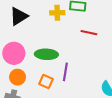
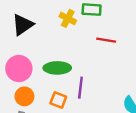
yellow cross: (57, 13) -> (68, 18), turned 32

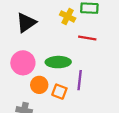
red line: (106, 40) -> (87, 38), moved
orange circle: (24, 96) -> (39, 85), moved

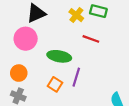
pink circle: (23, 63) -> (26, 39), moved
orange circle: (39, 85) -> (19, 73), moved

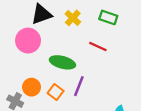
yellow cross: (76, 15) -> (73, 18), moved
orange circle: (19, 73) -> (32, 87), moved

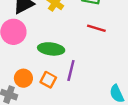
red line: (98, 47) -> (96, 28), moved

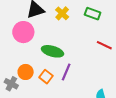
red line: (96, 28) -> (104, 45), moved

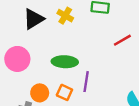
pink circle: (23, 32) -> (17, 59), moved
red line: (104, 45) -> (122, 40), turned -42

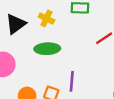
green ellipse: (65, 62) -> (47, 49), moved

